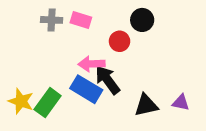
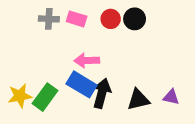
red circle: (120, 41) -> (111, 19), moved
black arrow: (108, 80) -> (102, 93), moved, turned 52
yellow star: (21, 101) -> (20, 96), turned -30

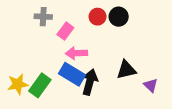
pink rectangle: (77, 19) -> (65, 31), moved, turned -70
purple triangle: (171, 97) -> (151, 85), turned 32
black triangle: (138, 100) -> (126, 70), moved

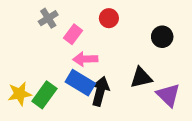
gray cross: (43, 17) -> (48, 18), turned -35
black circle: (119, 17) -> (162, 37), moved
purple triangle: (151, 85) -> (168, 95), size x1.5

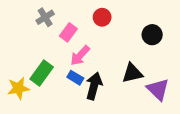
pink arrow: (85, 59) -> (80, 56), turned -45
blue rectangle: (80, 83) -> (75, 78), size x0.6
green rectangle: (44, 95) -> (42, 73), moved

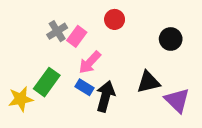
gray cross: (45, 17) -> (57, 31), moved

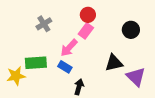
pink rectangle: (77, 36) -> (86, 31), moved
green rectangle: (47, 82) -> (36, 63), turned 50
black arrow: (105, 96) -> (79, 87), moved, size x0.7

